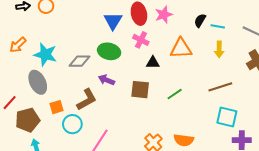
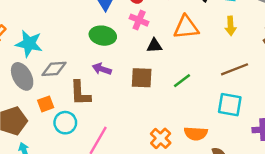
gray diamond: (79, 61) -> (54, 69), moved
brown L-shape: (87, 100) -> (80, 93), turned 120
cyan square: (227, 117) -> (230, 105), moved

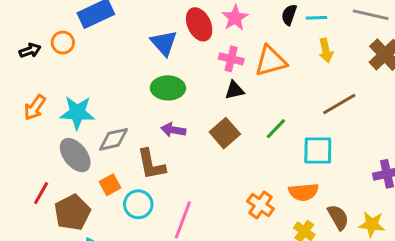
pink cross: (139, 20) -> (231, 59), moved
brown square: (142, 78) -> (225, 133), turned -35
cyan square: (230, 105) -> (318, 150), moved

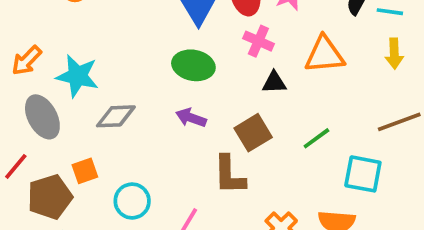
pink cross: (231, 59) -> (258, 41), moved
gray ellipse: (75, 155) -> (42, 117), moved
brown L-shape: (151, 164) -> (229, 175), moved
orange square: (110, 185) -> (85, 171), moved

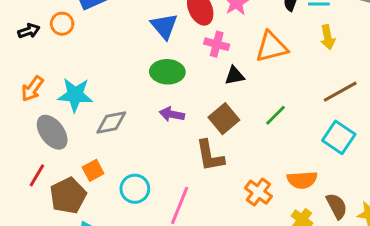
cyan square: (363, 174) -> (339, 137), moved, turned 32

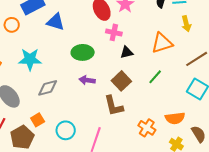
blue triangle: (164, 26) -> (56, 22), moved, turned -30
orange triangle: (272, 47) -> (162, 43), moved
cyan star: (75, 95) -> (30, 59), moved

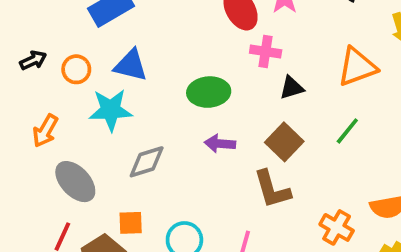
blue triangle: (56, 22) -> (131, 65), moved
orange circle: (12, 25) -> (76, 69), moved
orange square: (38, 120) -> (131, 223), turned 32

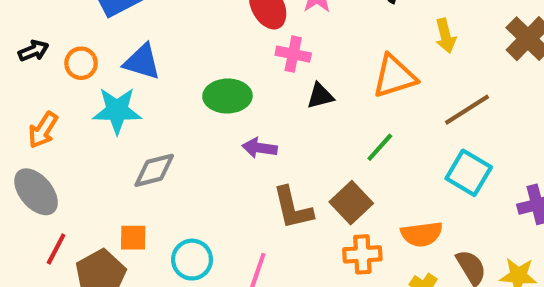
brown square: (284, 142) -> (351, 203), moved
purple arrow: (220, 144) -> (260, 148), moved
gray ellipse: (75, 182) -> (36, 192), moved
orange cross: (337, 227) -> (362, 254), turned -36

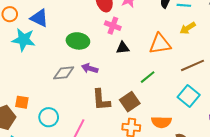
yellow arrow: (445, 36) -> (188, 28), turned 63
gray diamond: (154, 170) -> (64, 73), moved

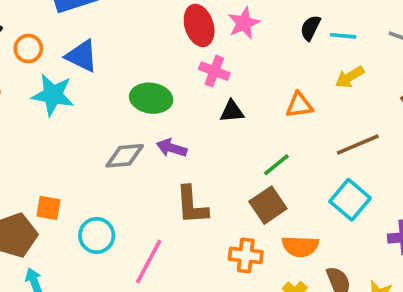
orange triangle: (160, 44) -> (299, 105), size x0.7
brown square: (130, 102) -> (268, 205), moved

